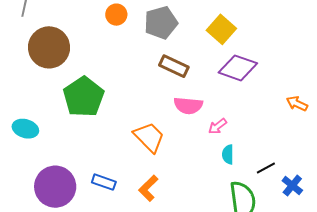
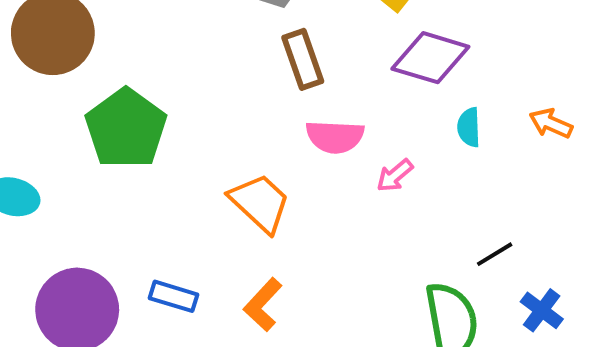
brown rectangle: (174, 66) -> (303, 59), turned 48
cyan semicircle: (228, 154) -> (469, 127), moved
blue cross: (292, 186) -> (542, 310), moved

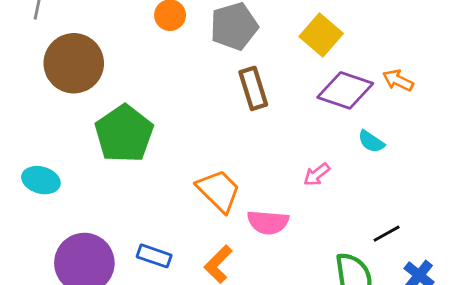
orange arrow: (551, 123) -> (398, 80), moved
cyan semicircle: (469, 127) -> (371, 142), turned -56
pink semicircle: (335, 137) -> (268, 222), moved

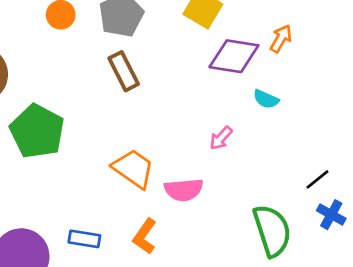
orange arrow: (398, 80) -> (281, 39), turned 104
brown rectangle: (253, 88) -> (124, 71), moved
black line: (387, 234) -> (317, 179), moved

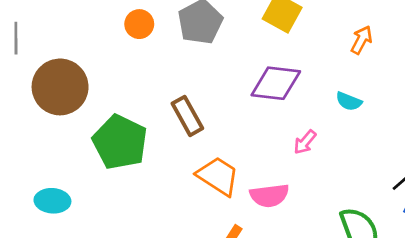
purple diamond: (234, 56) -> (276, 83), moved
brown rectangle: (124, 71) -> (187, 116), moved

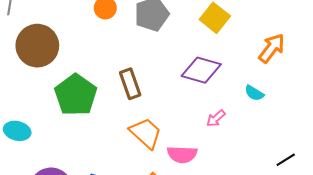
orange arrow: (362, 40) -> (272, 48), size x1.4

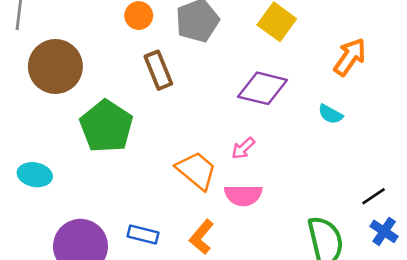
brown rectangle: (130, 84) -> (158, 70), moved
pink arrow: (216, 118) -> (243, 148), moved

